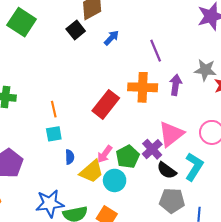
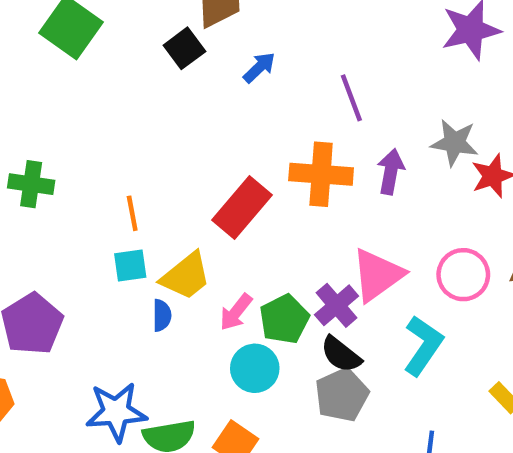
black semicircle: (167, 170) -> (341, 354), moved
yellow trapezoid: (92, 171) -> (186, 276), moved
gray pentagon: (172, 201) -> (342, 395), moved, turned -30

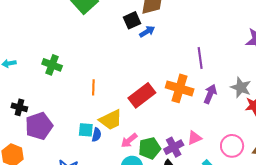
blue arrow: (259, 68) -> (147, 32), moved
cyan square: (130, 266) -> (86, 130), moved
pink triangle: (378, 275) -> (195, 138), size x0.6

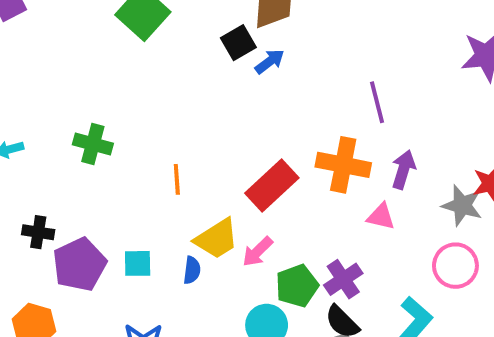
gray star: (241, 87) -> (462, 205), moved
cyan square: (86, 130) -> (138, 263), moved
pink triangle: (195, 138) -> (381, 217), moved, turned 42
pink arrow: (129, 140) -> (258, 252), moved

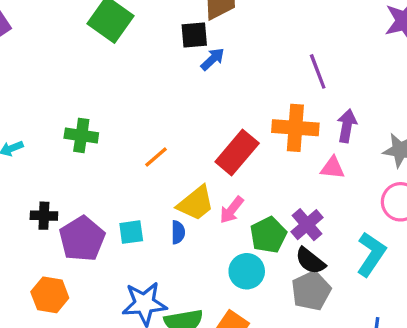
black square: (238, 43) -> (194, 35), turned 32
blue arrow: (270, 61) -> (213, 59), moved
orange line: (177, 179) -> (156, 157), turned 60

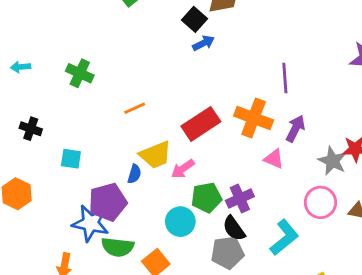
black square: (194, 35) -> (194, 19), turned 30
cyan square: (131, 232) -> (71, 159), moved
purple pentagon: (82, 239) -> (108, 202), moved

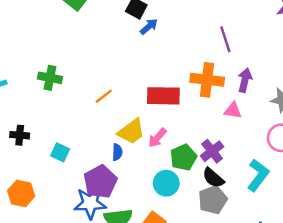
red rectangle: (201, 124) -> (163, 96), turned 48
cyan square: (71, 159) -> (60, 152), turned 30

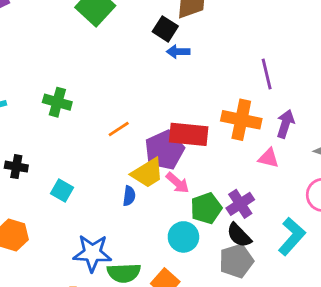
blue arrow: (149, 27) -> (178, 52), turned -144
pink arrow: (157, 138) -> (177, 183), turned -95
purple pentagon: (100, 182) -> (164, 150), moved

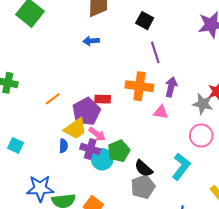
black square: (165, 29) -> (145, 21), moved
red rectangle: (189, 134) -> (103, 99), size x0.6
purple cross: (240, 204) -> (90, 149), moved, turned -36
cyan circle: (183, 237) -> (102, 159), moved

